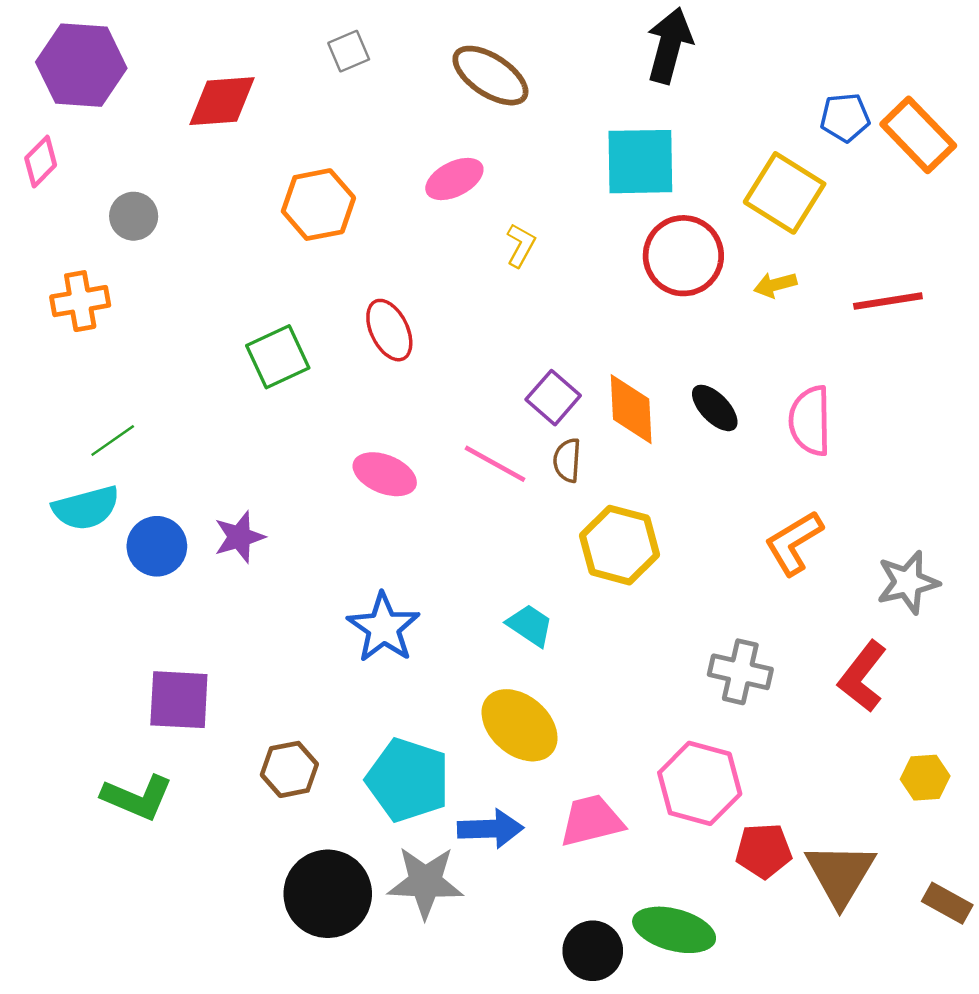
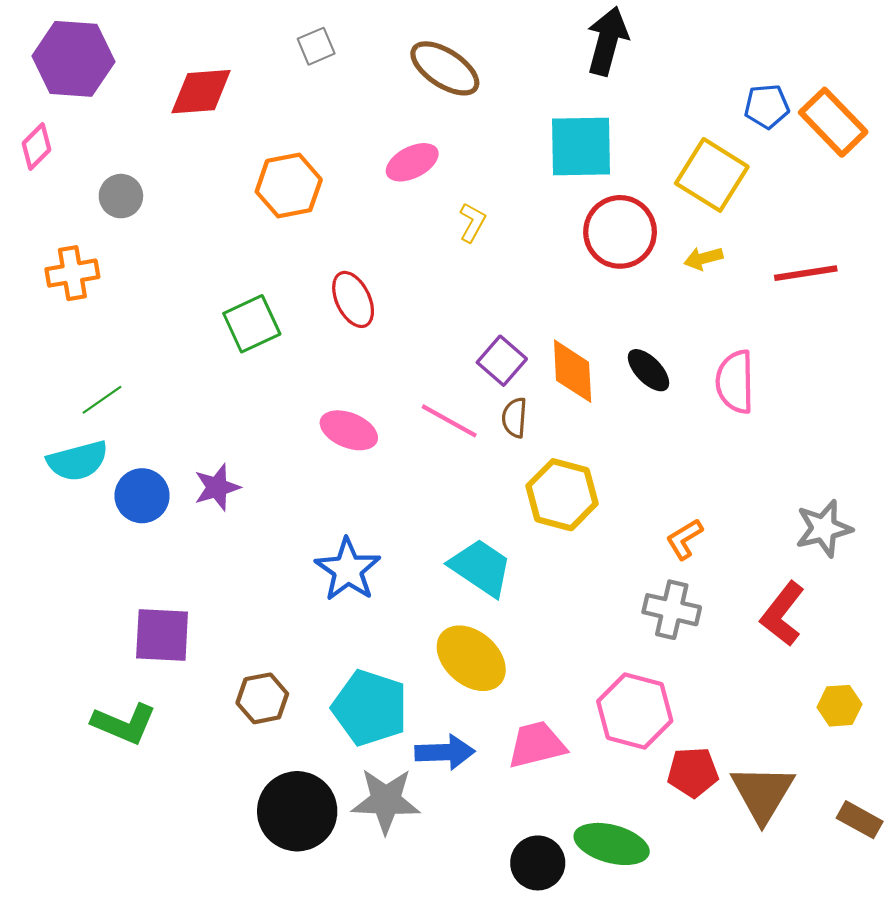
orange L-shape: (794, 543) -> (684, 539), moved, size x0.7
cyan trapezoid: (530, 625) -> (481, 567), size x1.5

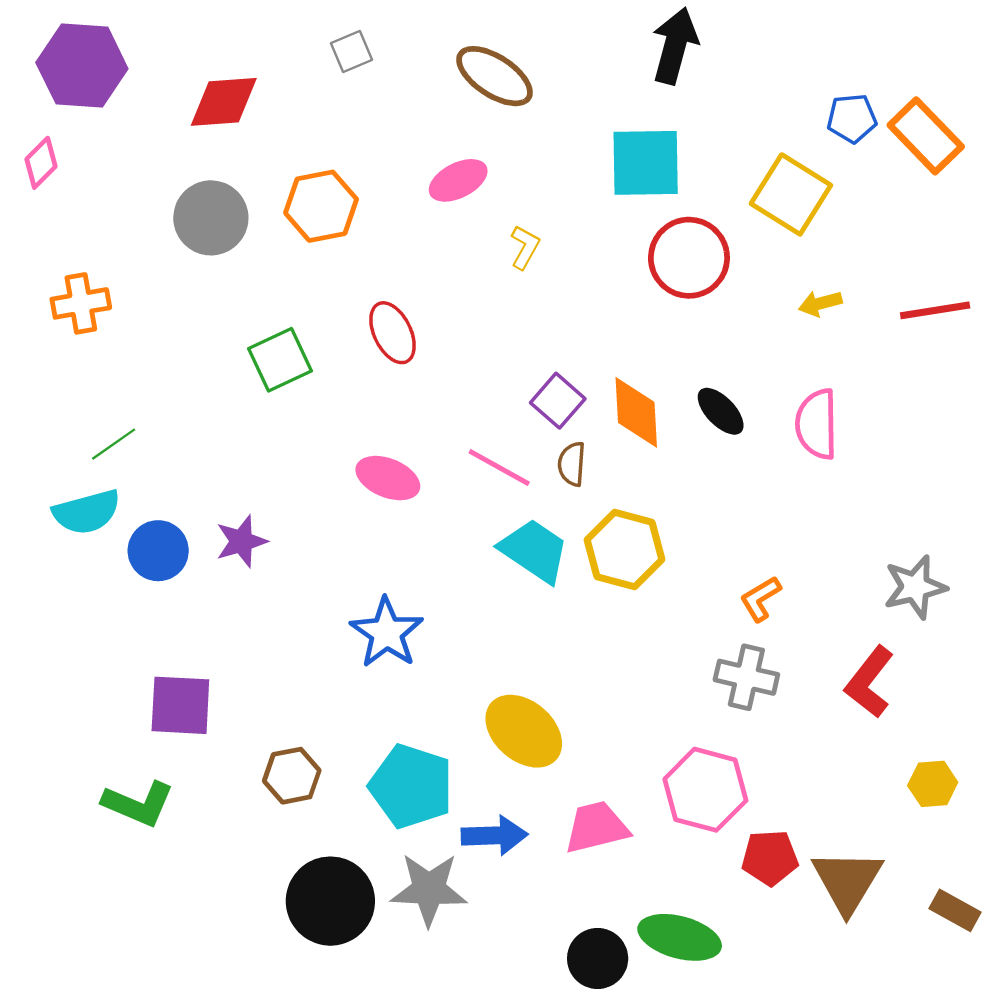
gray circle: (121, 196) -> (211, 218), moved, size x1.5
yellow arrow: (703, 258) -> (820, 303), moved
red line: (806, 273) -> (935, 310), moved
cyan trapezoid: (481, 567) -> (534, 551), moved

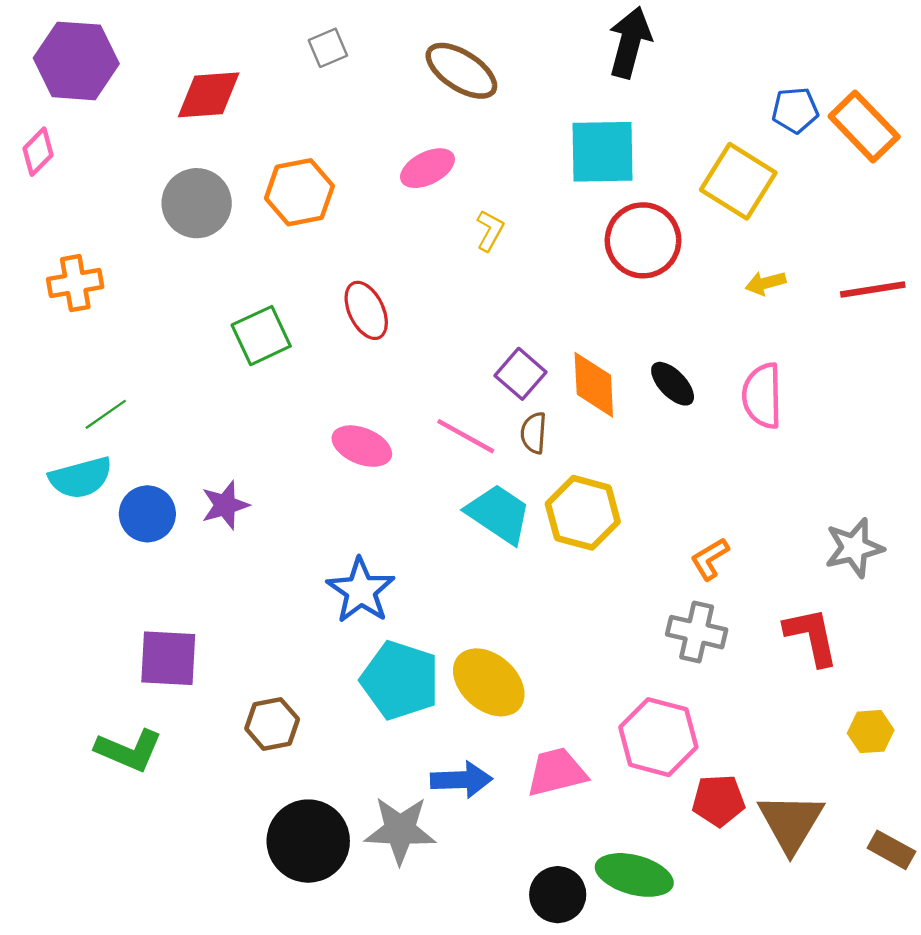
red L-shape: (869, 682) -> (812, 636), turned 130
cyan pentagon: (411, 786) -> (400, 680), moved

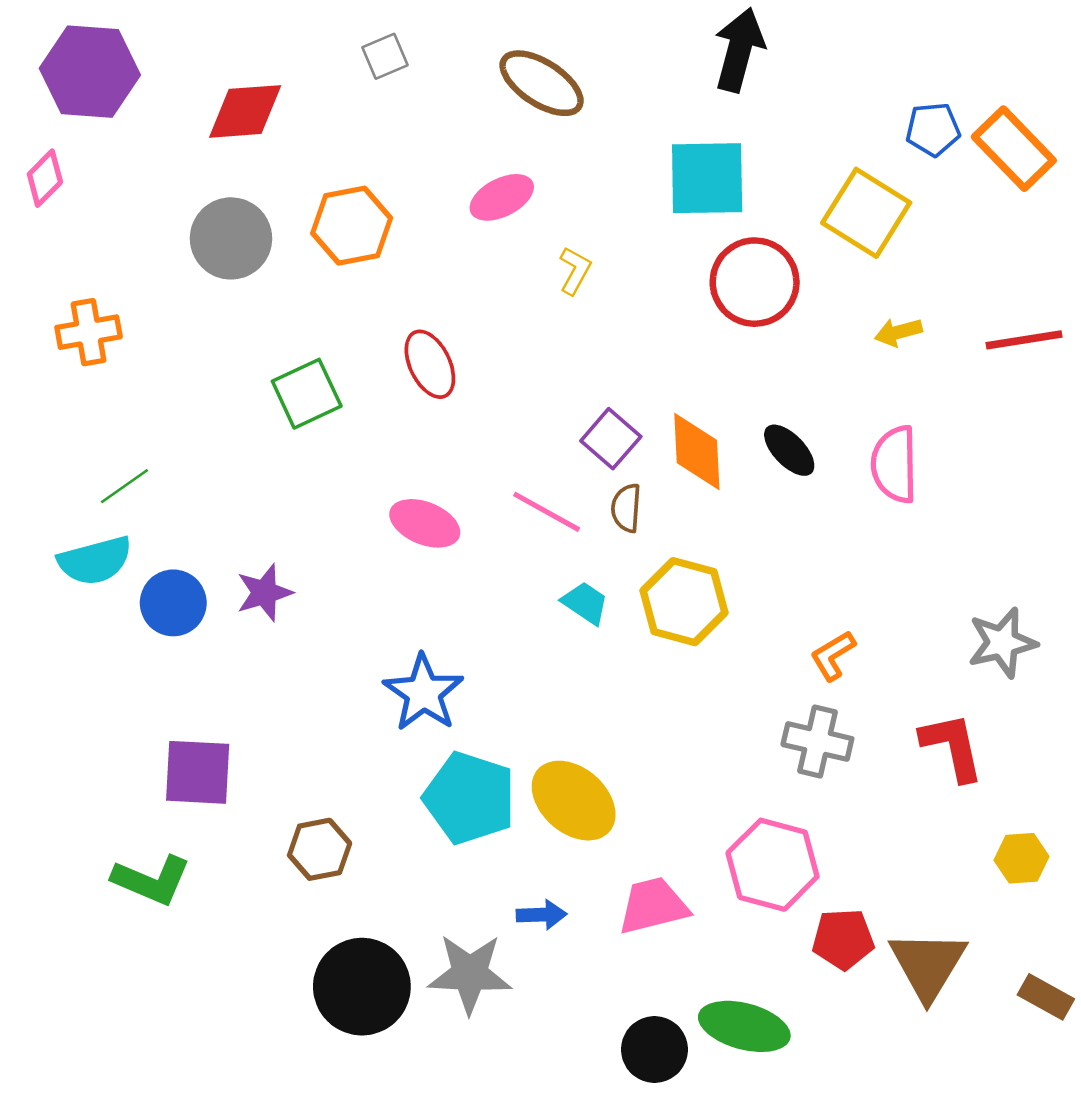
cyan trapezoid: (499, 514) -> (585, 603), size x0.6
blue arrow: (461, 780) -> (542, 915), size x0.7

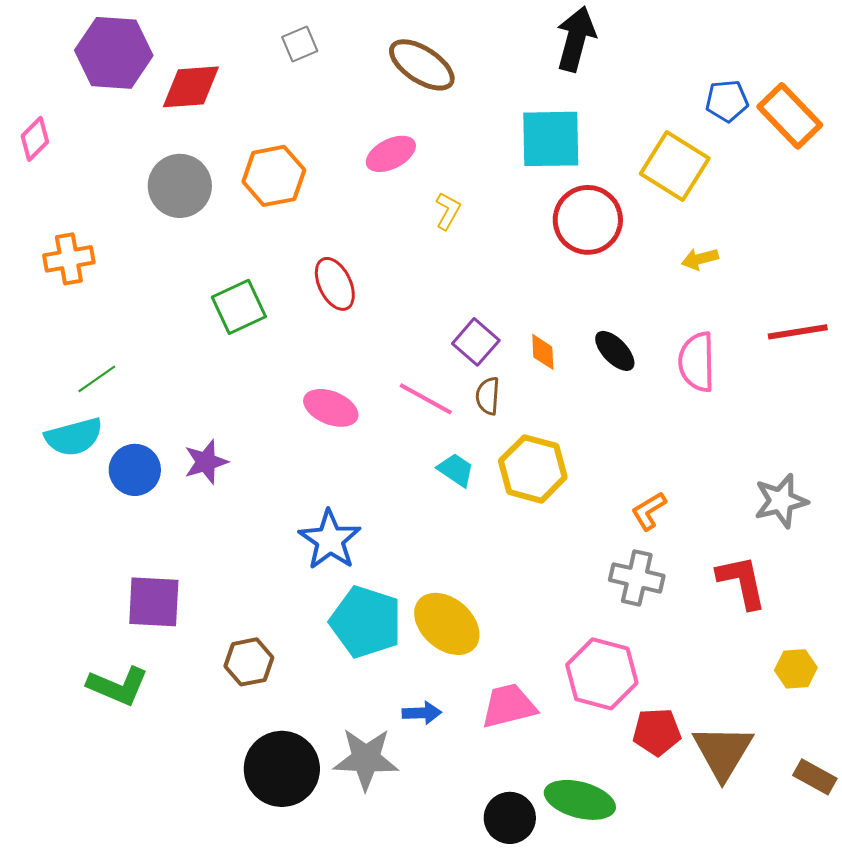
purple hexagon: (90, 72) -> (114, 53), moved
red line: (1024, 340) -> (798, 332), moved
orange diamond: (697, 451) -> (543, 352), size x0.6

